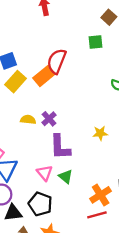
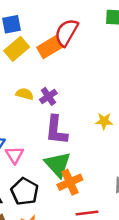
pink triangle: (45, 173) -> (14, 155), moved
green triangle: (66, 176) -> (58, 164), size x1.6
orange cross: (101, 195) -> (70, 182), moved

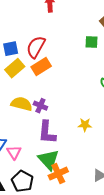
red semicircle: (66, 32) -> (36, 47), moved
yellow semicircle: (25, 94) -> (22, 104), size x1.5
purple cross: (48, 96) -> (40, 106), turned -32

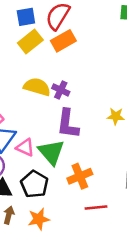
pink triangle: (14, 152) -> (25, 147), turned -35
green triangle: (48, 160) -> (51, 152), moved

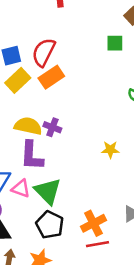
purple L-shape: (68, 124) -> (32, 156), moved
orange cross: (80, 176) -> (94, 223), moved
black pentagon: (34, 184) -> (50, 225), moved

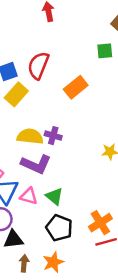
orange rectangle: (51, 77) -> (76, 87), moved
purple L-shape: (32, 156) -> (36, 164), turned -64
green triangle: (48, 191) -> (54, 196), size x0.7

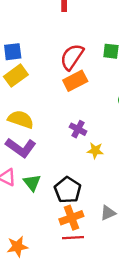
red semicircle: (38, 66) -> (72, 57), moved
purple cross: (53, 136) -> (78, 129), moved
black pentagon: (59, 228) -> (68, 190), moved

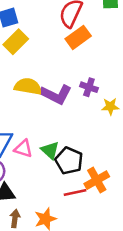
purple L-shape: (21, 148) -> (56, 94), moved
black pentagon: (68, 190) -> (69, 161), moved
red line: (73, 238) -> (75, 193), moved

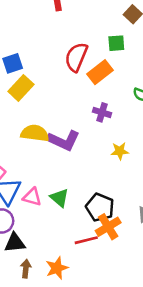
orange rectangle: (78, 37) -> (100, 72), moved
purple cross: (89, 87) -> (102, 112), moved
black pentagon: (69, 161) -> (100, 207), moved

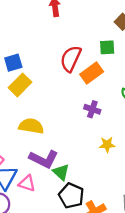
purple L-shape: (64, 140) -> (44, 159), moved
green triangle: (59, 198) -> (61, 172), moved
black pentagon: (100, 207) -> (71, 196), moved

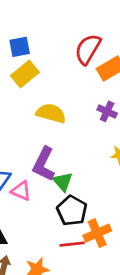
yellow semicircle: (31, 126) -> (51, 113), moved
purple L-shape: (44, 159) -> (44, 164), turned 84

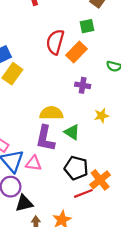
yellow semicircle: (51, 113) -> (51, 113), moved
green triangle: (63, 182) -> (72, 132), moved

